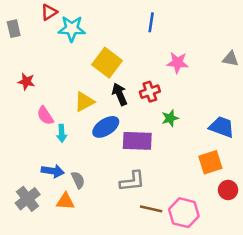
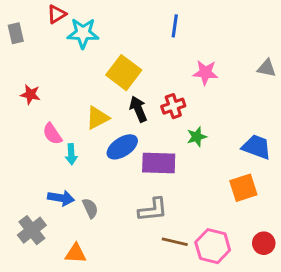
red circle: (228, 190) -> (264, 243), moved
orange triangle: (65, 201) -> (76, 253), moved

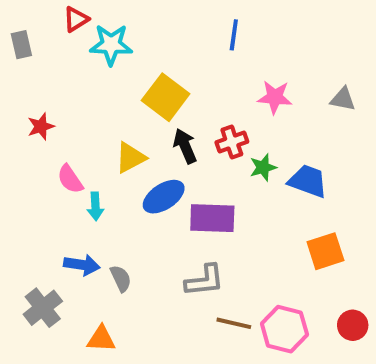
gray triangle: (267, 68) -> (343, 99), moved
red star: (30, 94) -> (41, 126), turned -30
green star: (197, 137) -> (263, 167), moved
blue trapezoid: (256, 147) -> (308, 181), moved

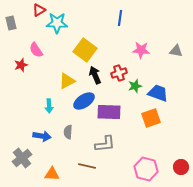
pink semicircle: (70, 179) -> (36, 50), moved
orange square: (325, 251) -> (151, 118), moved
gray semicircle: (121, 278) -> (68, 132), moved, turned -152
brown line: (234, 323) -> (87, 166), moved

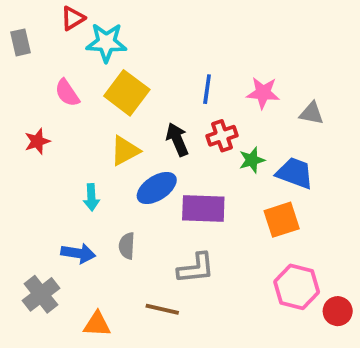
blue line: (120, 18) -> (207, 89), moved
yellow square: (85, 50) -> (127, 93), moved
gray triangle: (176, 51) -> (312, 113), moved
red star: (21, 65) -> (37, 141), moved
pink hexagon: (146, 169) -> (297, 287), moved

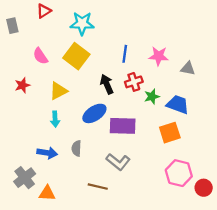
cyan star: (106, 42) -> (82, 23), moved
yellow triangle: (125, 151) -> (58, 91), moved
gray L-shape: (196, 268) -> (118, 162), turned 45
orange triangle: (97, 324) -> (47, 193), moved

